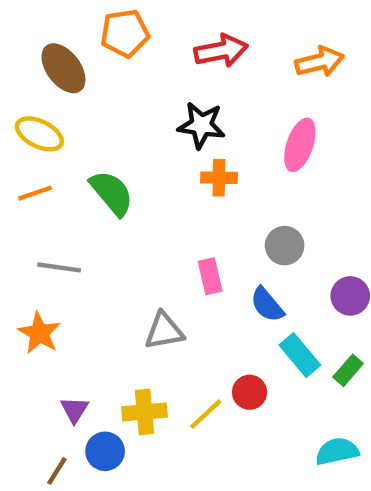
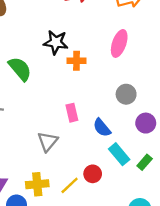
black star: (201, 125) -> (56, 42), moved
gray circle: (285, 246) -> (126, 94), moved
gray triangle: (164, 331) -> (48, 142), turned -40

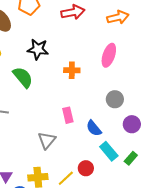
black star: (56, 42) -> (38, 49), moved

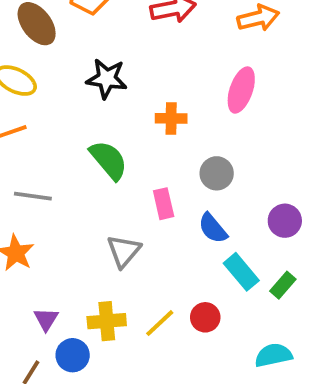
green semicircle: (23, 77) -> (109, 160), moved
gray circle: (115, 99) -> (217, 173), moved
red circle: (86, 168) -> (205, 317), moved

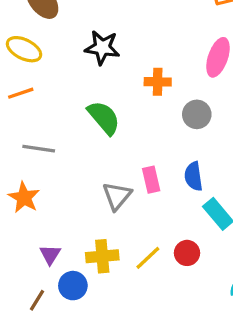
gray circle: (217, 173) -> (197, 114), moved
pink rectangle: (164, 204) -> (151, 180), moved
blue semicircle: (213, 228) -> (194, 176), turned 32

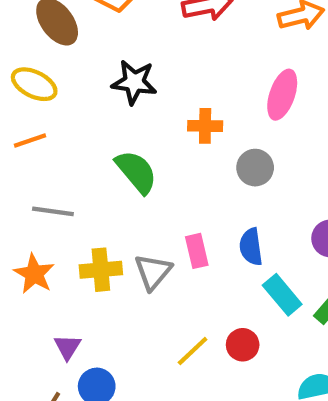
yellow cross: (102, 256) -> (101, 270), moved

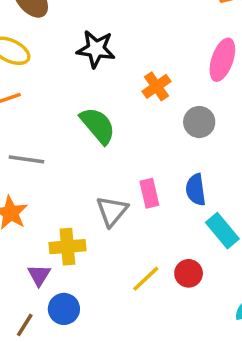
orange cross: (205, 126) -> (156, 86), turned -36
yellow cross: (101, 270) -> (67, 247), moved

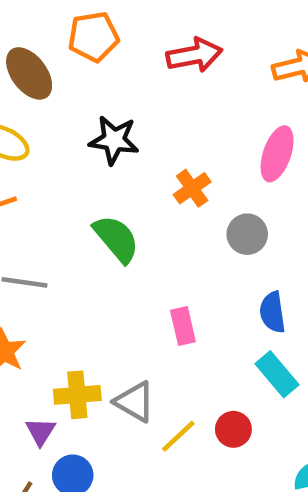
blue semicircle: (196, 190) -> (272, 312), moved
gray triangle: (112, 211) -> (135, 402), moved, turned -40

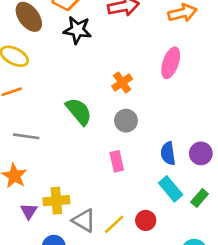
black star: (114, 140) -> (77, 30), moved
gray circle: (247, 234) -> (126, 121), moved
gray triangle: (135, 402) -> (84, 220), moved
purple triangle: (41, 432) -> (29, 211), moved

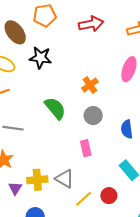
black star: (77, 30) -> (40, 58), moved
blue semicircle: (168, 153) -> (127, 129), moved
gray triangle: (84, 220) -> (65, 179), moved

